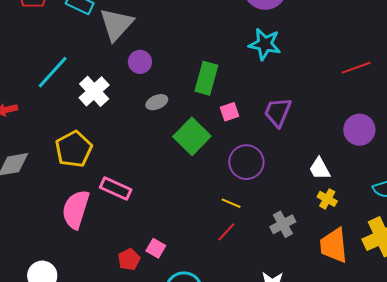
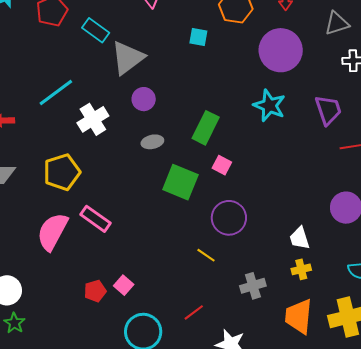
pink square: (229, 112) -> (222, 165), turned 36
purple trapezoid: (278, 112) -> (328, 110), moved, turned 128
green square: (192, 136) -> (180, 182), turned -33
yellow cross: (327, 199) -> (301, 269), turned 36
red line: (226, 232) -> (194, 312), moved

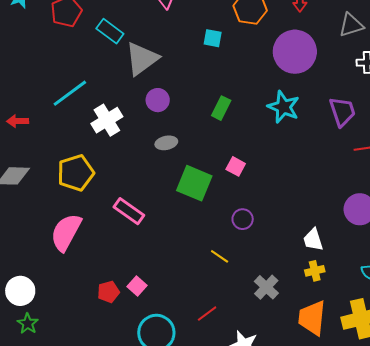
green rectangle: (206, 128) -> (221, 108), moved, size x0.7
purple circle: (229, 218) -> (243, 219), size x0.6
pink rectangle: (95, 219) -> (129, 211), moved
gray cross: (253, 286) -> (266, 287), turned -30

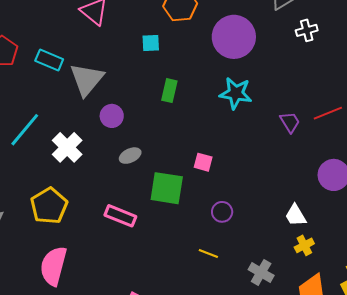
green rectangle: (221, 108) -> (169, 91), moved
purple trapezoid: (342, 112) -> (290, 122), moved, size x0.7
pink rectangle: (129, 211) -> (120, 216), moved

